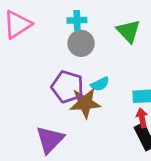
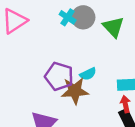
cyan cross: (77, 20) -> (68, 17), turned 35
gray circle: (81, 43) -> (83, 17), moved

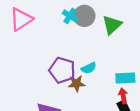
green triangle: (113, 27) -> (112, 25), turned 30
brown star: (75, 91) -> (77, 84), size x0.7

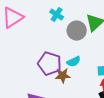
gray circle: (84, 16) -> (77, 31), moved

